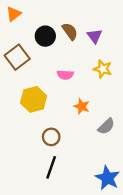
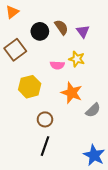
yellow star: (103, 69) -> (77, 59), moved
orange star: (82, 106) -> (72, 93), size x1.5

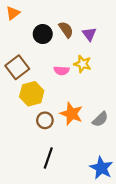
brown square: (15, 50) -> (17, 67), moved
orange star: (72, 93) -> (71, 114), moved
brown circle: (45, 119) -> (45, 120), moved

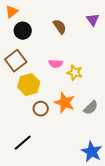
black circle: (43, 34) -> (23, 31), moved
purple triangle: (89, 34) -> (93, 20), moved
yellow star: (83, 64) -> (75, 73), moved
black line: (48, 158) -> (23, 143), moved, turned 30

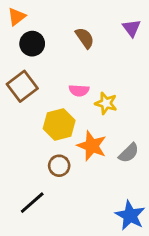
yellow hexagon: (29, 85) -> (59, 125), moved
brown circle: (41, 109) -> (59, 166), moved

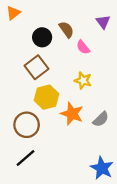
black circle: (32, 44) -> (42, 37), moved
brown square: (22, 86) -> (37, 67), moved
pink semicircle: (79, 90) -> (83, 47), moved, turned 48
brown circle: (59, 166) -> (27, 125), moved, size x1.5

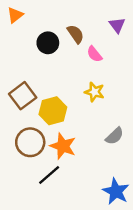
brown square: (37, 67) -> (23, 96), moved
orange star: (72, 114) -> (63, 146), moved
black line: (25, 158) -> (49, 175), moved

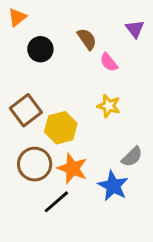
black circle: (48, 43) -> (40, 49), moved
blue star: (116, 191) -> (113, 186), moved

